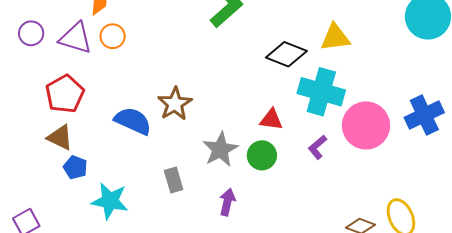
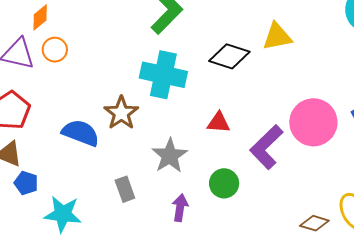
cyan cross: (321, 92) -> (163, 75), moved
purple L-shape: (317, 147) -> (266, 147), size x1.8
green circle: (262, 155) -> (224, 183), moved

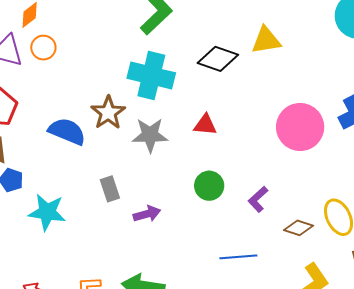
purple L-shape: (266, 147) -> (258, 199), moved, size x0.6
gray star: (170, 156) -> (150, 135), moved, turned 30
purple arrow: (180, 208) -> (147, 214), moved, turned 64

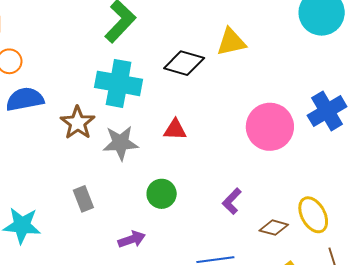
blue semicircle: (67, 131) -> (25, 99), moved, turned -30
green circle: (209, 186) -> (162, 194), moved
purple arrow: (147, 214) -> (132, 239), moved

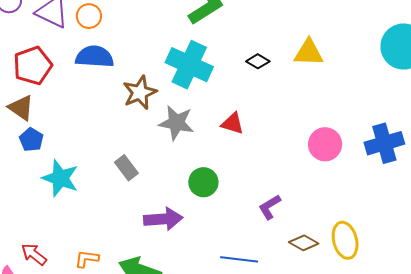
black diamond: (184, 63) -> (258, 61), size x0.6
pink circle: (270, 127) -> (325, 144), size x0.7
gray rectangle: (83, 199) -> (126, 168), turned -30
purple arrow: (132, 239) -> (163, 219), size x1.4

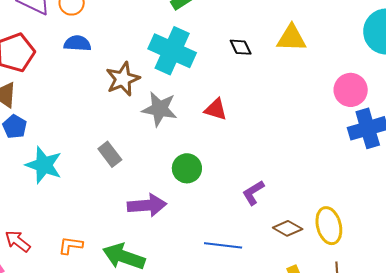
blue semicircle: (95, 57) -> (77, 43), size x0.7
black diamond: (258, 61) -> (241, 47), turned 35
pink circle: (325, 144) -> (351, 90), moved

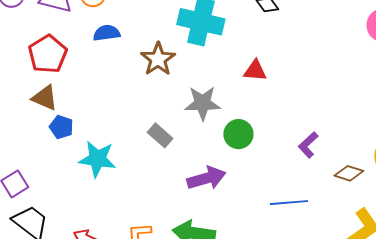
gray star: (160, 109) -> (203, 103), moved

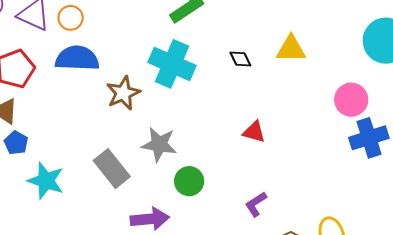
blue semicircle: (107, 33) -> (77, 58), size x1.6
red triangle: (255, 71) -> (254, 132), moved
gray rectangle: (160, 135) -> (112, 169), size x1.5

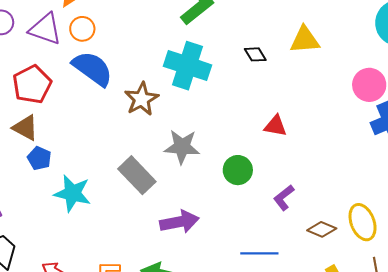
blue semicircle: (77, 58) -> (93, 69), turned 39
green circle: (189, 181) -> (238, 170), moved

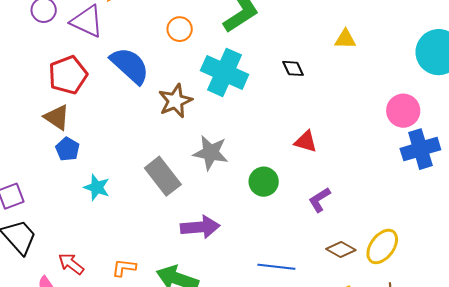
orange circle: (82, 29) -> (180, 29), moved
yellow triangle: (305, 40) -> (345, 39), moved, size x0.7
cyan star: (72, 193) -> (97, 187), size x0.7
purple L-shape: (284, 198) -> (319, 200), moved
yellow ellipse: (363, 222) -> (382, 246), turned 51

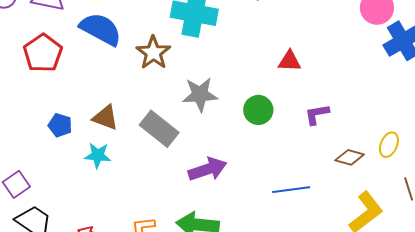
brown triangle: (57, 117) -> (105, 118), moved
purple L-shape: (319, 200) -> (317, 114), turned 36
yellow ellipse: (382, 246) -> (389, 145), size x0.7

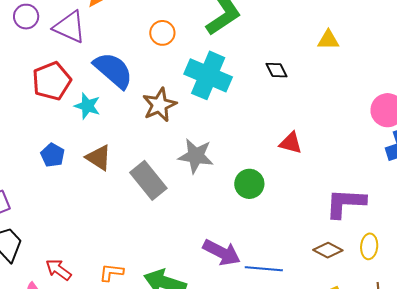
purple L-shape: (317, 114) -> (345, 203), moved, size x1.6
yellow ellipse: (389, 145) -> (369, 246), turned -30
cyan star: (98, 155) -> (87, 106), moved
purple arrow: (208, 169) -> (222, 252), moved, turned 33

